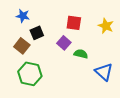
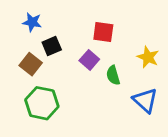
yellow star: (106, 26) -> (148, 57), moved
green semicircle: (81, 54) -> (113, 75), turned -120

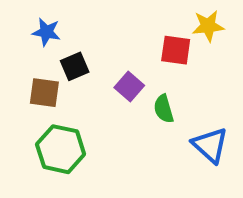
red square: (103, 32) -> (176, 50), moved
yellow star: (148, 57) -> (208, 26), moved, turned -30
brown square: (31, 64) -> (44, 93), turned -30

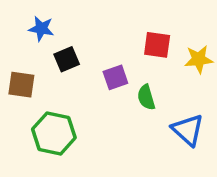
yellow star: (208, 26) -> (199, 59), moved
purple square: (129, 87) -> (115, 77), turned 30
brown square: (44, 93) -> (21, 85), moved

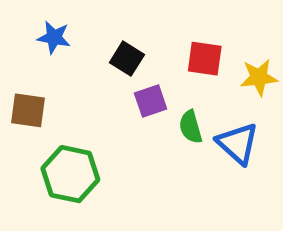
black square: (67, 59) -> (127, 59), moved, turned -35
blue triangle: (188, 130) -> (238, 143), moved

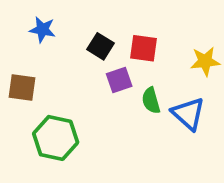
red square: (205, 59) -> (143, 48), moved

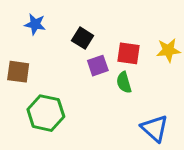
red square: (143, 48) -> (129, 53), moved
blue triangle: (188, 114) -> (155, 128), moved

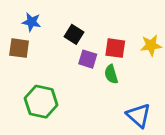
purple square: (98, 66) -> (88, 59), turned 36
brown square: (18, 72) -> (19, 48), moved

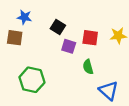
green semicircle: (111, 74) -> (88, 67), moved

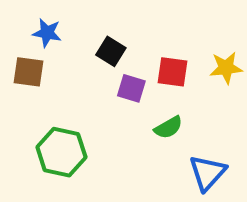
green semicircle: (88, 67) -> (168, 127), turned -104
blue triangle: (109, 91) -> (208, 173), turned 30

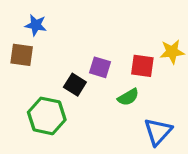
black square: (111, 51) -> (75, 85), moved
red square: (173, 72) -> (142, 66), moved

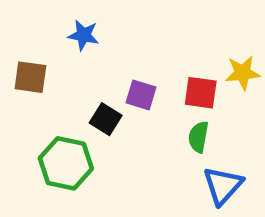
blue star: (36, 25) -> (83, 35), moved
green semicircle: (128, 97) -> (198, 137), moved, turned 130

